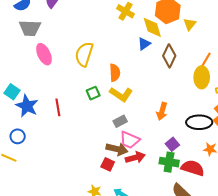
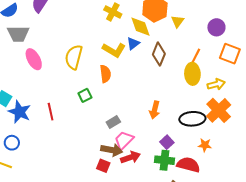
yellow L-shape: (121, 94) -> (114, 50), moved
pink trapezoid: (130, 140) -> (124, 140), turned 115

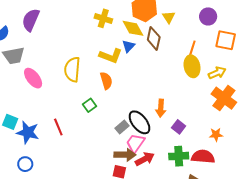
brown diamond: (159, 54) -> (154, 38), moved
black ellipse: (192, 119) -> (139, 122), moved, turned 65
purple square: (167, 142) -> (179, 127), moved

